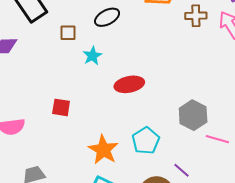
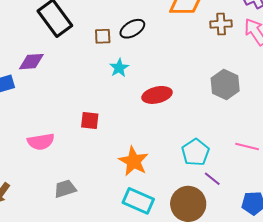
brown square: (68, 33) -> (103, 36), moved
gray hexagon: (193, 115) -> (225, 85), moved
cyan pentagon: (146, 141) -> (195, 152), moved

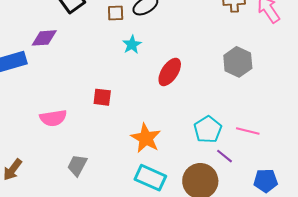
red ellipse: (157, 95) -> (170, 72), turned -44
pink line: (247, 147) -> (248, 131), moved
gray trapezoid: (65, 189) -> (77, 165), turned -45

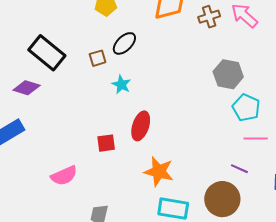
purple diamond: (44, 38) -> (27, 88), moved, turned 36
red ellipse: (170, 72) -> (141, 126), moved
cyan pentagon: (208, 130) -> (246, 108), moved

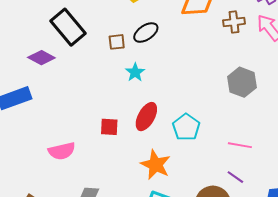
cyan pentagon: (246, 108) -> (186, 127), moved
pink line: (256, 139) -> (240, 145), moved

